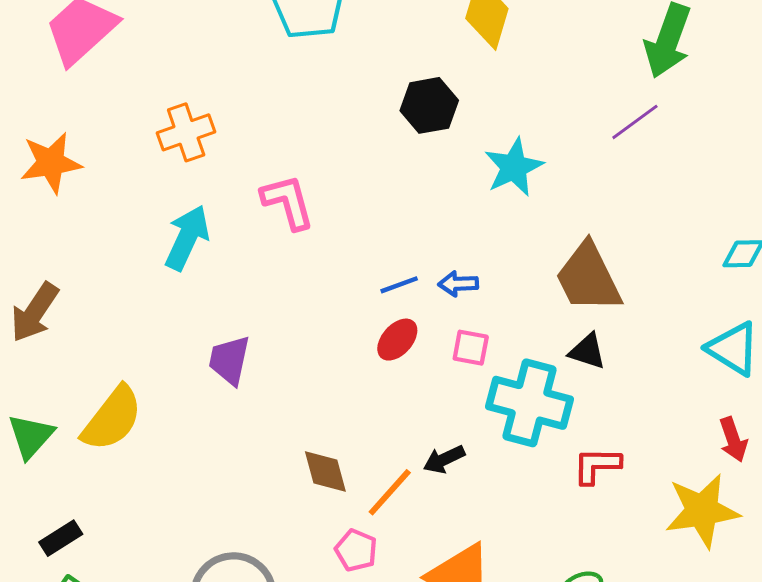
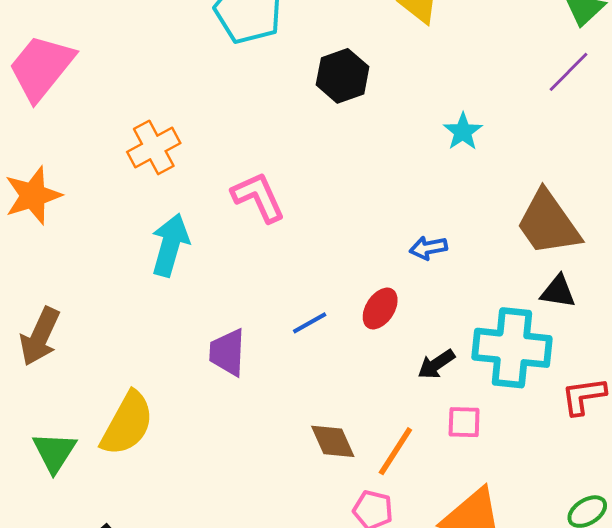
black hexagon: (429, 105) -> (343, 76), moved
cyan star: (514, 167) -> (463, 132), size x0.7
blue line: (399, 285) -> (310, 323), moved
pink square: (471, 348) -> (464, 422), moved
black arrow: (444, 459) -> (436, 364), moved

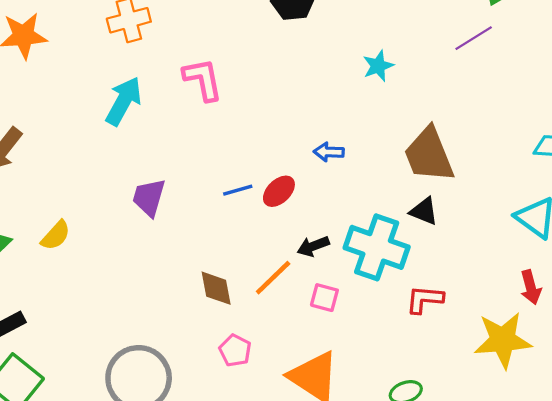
blue line: (310, 323) -> (238, 190), moved
yellow semicircle: (127, 424) -> (56, 235), size x0.6
orange line: (395, 451) -> (273, 278), moved

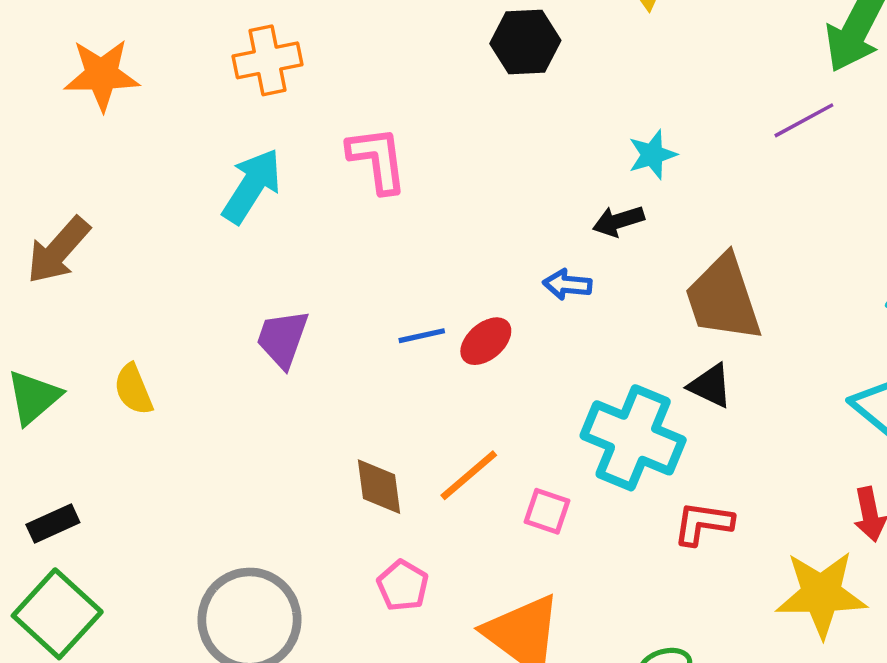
yellow semicircle: (56, 235) -> (133, 389), turned 112
black arrow: (313, 246) -> (618, 221), moved

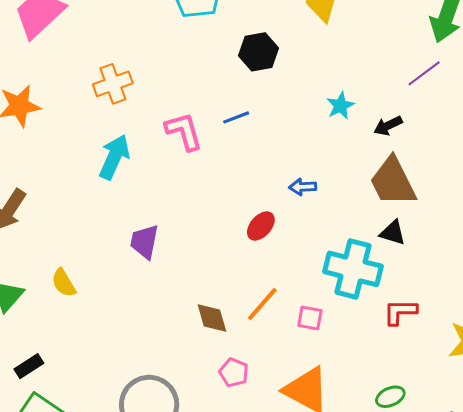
black arrow: (618, 221) -> (388, 126), moved
blue line: (422, 336) -> (236, 117), moved

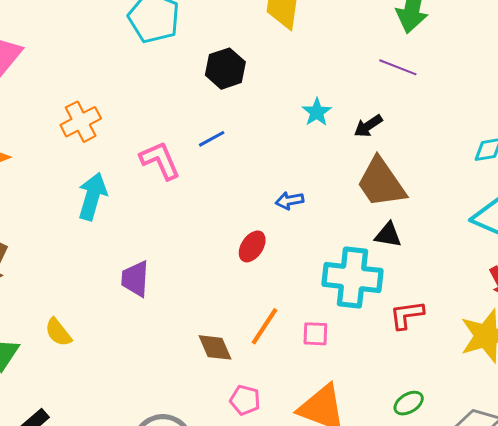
purple line: (424, 73) -> (398, 67), turned 66

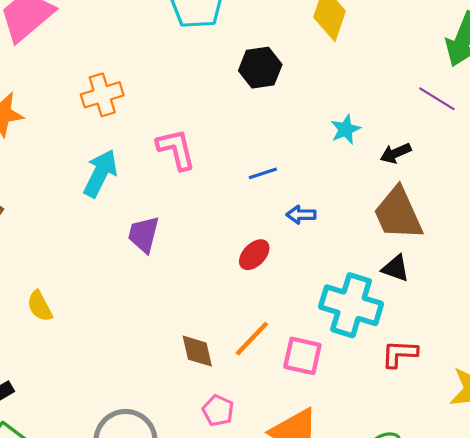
blue line: (212, 139) -> (263, 173), moved
purple trapezoid: (135, 279) -> (144, 234), moved
pink square: (315, 334) -> (302, 356), size x1.4

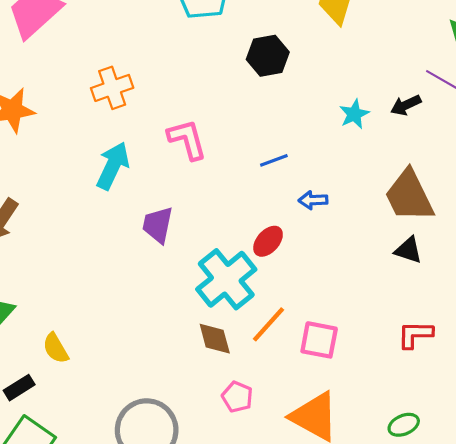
black arrow: (396, 153) -> (406, 105), moved
cyan cross: (351, 305) -> (226, 279), moved, turned 36
yellow semicircle: (40, 306) -> (56, 348), moved

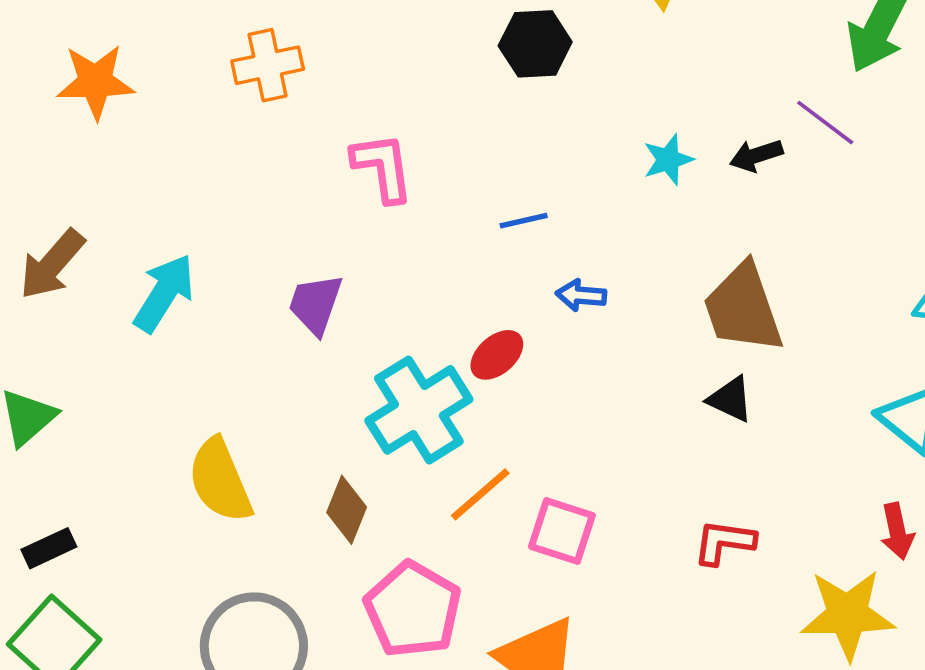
cyan arrow: (113, 166) -> (164, 293), moved
brown diamond: (215, 339) -> (347, 510), moved, turned 30
yellow semicircle: (56, 348) -> (220, 481), moved, size x1.6
pink pentagon: (237, 397) -> (413, 609), size x1.8

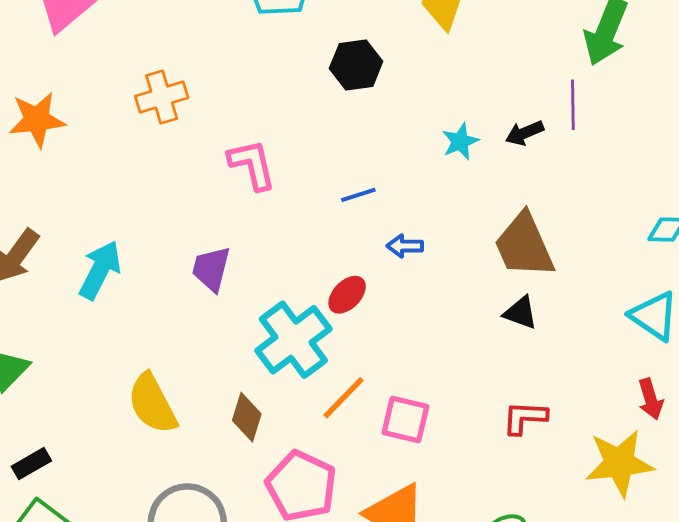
purple line: (825, 123) -> (573, 105), turned 57

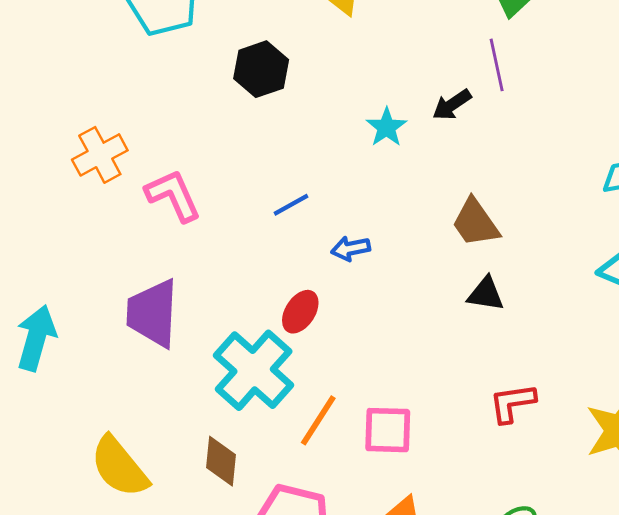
orange cross: (162, 97) -> (100, 155), moved
brown trapezoid: (524, 245) -> (475, 223), size x0.7
purple trapezoid: (211, 269) -> (153, 313), size x1.4

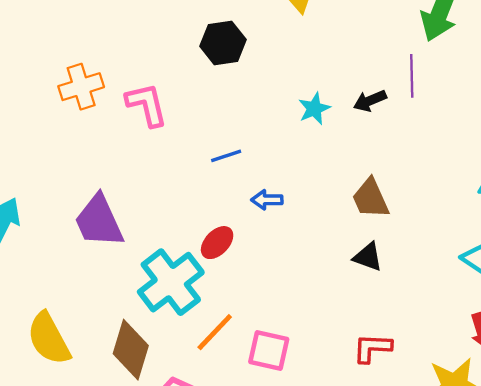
pink L-shape: (173, 195) -> (147, 105), moved
purple trapezoid: (153, 313) -> (99, 221), turned -38
brown diamond: (221, 461) -> (131, 350), size x1.4

